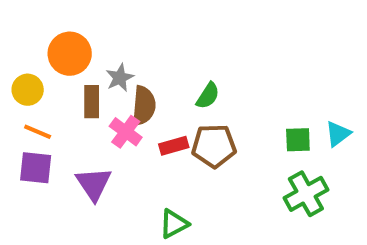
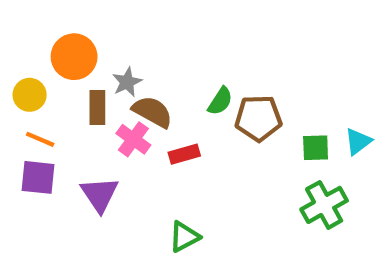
brown semicircle: (144, 106) -> (152, 112), turned -66
brown pentagon: (214, 146) -> (258, 118), moved

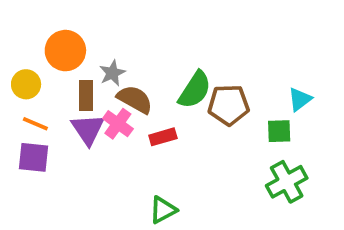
green semicircle: (220, 101) -> (195, 90), size x1.5
cyan triangle: (358, 141) -> (300, 99), moved
purple triangle: (99, 194) -> (88, 129), moved

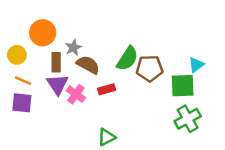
pink cross: (118, 124) -> (76, 94), moved
green square: (279, 131) -> (183, 86), size x1.5

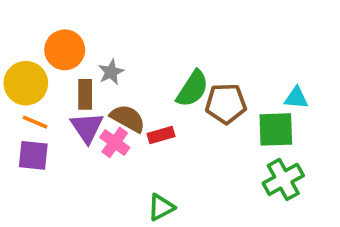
yellow circle: (17, 55) -> (26, 83), size x1.5
brown semicircle: (88, 65) -> (128, 118), moved
cyan triangle: (196, 65) -> (296, 98), turned 42

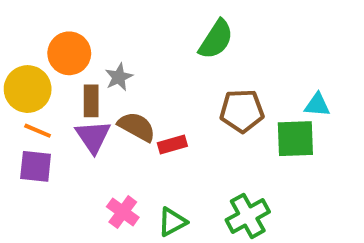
green semicircle: (193, 89) -> (216, 39), moved
pink cross: (115, 142) -> (123, 212), moved
green cross: (283, 179) -> (248, 216), moved

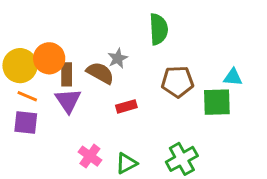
green semicircle: (216, 39) -> (159, 29), turned -36
orange circle: (69, 53) -> (49, 58), moved
gray star: (119, 77) -> (118, 58), moved
brown semicircle: (137, 127) -> (100, 73), moved

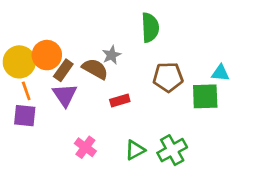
brown rectangle: (67, 74) -> (63, 70), turned 35
orange line: (27, 96) -> (26, 91), turned 48
green triangle: (126, 163) -> (135, 150), moved

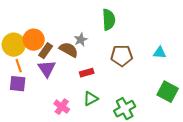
green square: (205, 96) -> (168, 92), moved, turned 30
green triangle: (135, 150) -> (91, 99), moved

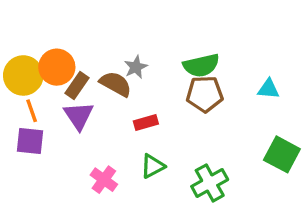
green semicircle: (109, 20) -> (201, 65), moved, turned 80

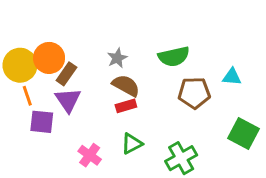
brown semicircle: (116, 84) -> (126, 86), moved
brown pentagon: (205, 94) -> (194, 93), moved
purple square: (30, 141) -> (42, 122), moved

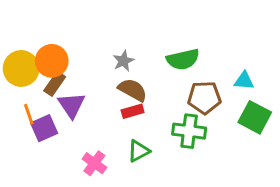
brown rectangle: (66, 74) -> (55, 84), moved
orange line: (27, 96) -> (29, 114), moved
purple square: (42, 122) -> (44, 128), turned -30
green square: (244, 133) -> (255, 117), moved
green cross: (181, 158) -> (189, 131), moved, turned 36

